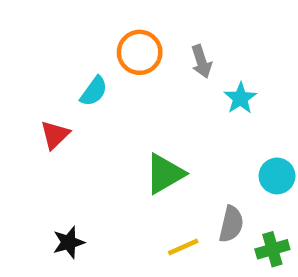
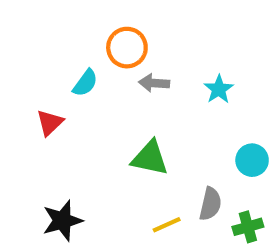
gray arrow: (201, 62) -> (154, 83), moved, turned 112
green triangle: (165, 174) -> (150, 158), turned 42
black star: (69, 242) -> (62, 221), size x1.4

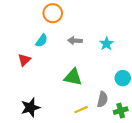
orange circle: (127, 48) -> (53, 13), moved

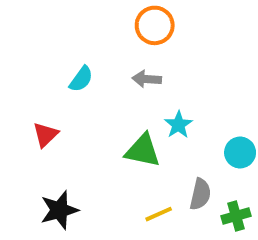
orange circle: (53, 13) -> (155, 25), moved
cyan star: (106, 44) -> (178, 125), moved
red triangle: (24, 60) -> (45, 135), moved

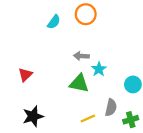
cyan semicircle: (81, 79) -> (54, 22), moved
gray arrow: (147, 79) -> (81, 56), moved

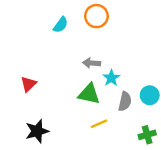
gray semicircle: (111, 108) -> (125, 101), moved
yellow line: (88, 119) -> (99, 124), moved

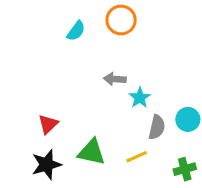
red triangle: (28, 84) -> (48, 124), moved
green triangle: (89, 94) -> (92, 152), moved
yellow line: (99, 124) -> (137, 157), moved

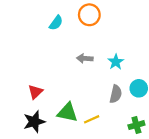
cyan star: (140, 98) -> (116, 62), moved
yellow line: (137, 157) -> (92, 119), moved

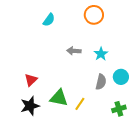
orange circle: (89, 15) -> (94, 15), moved
yellow line: (92, 119) -> (80, 104), turned -32

